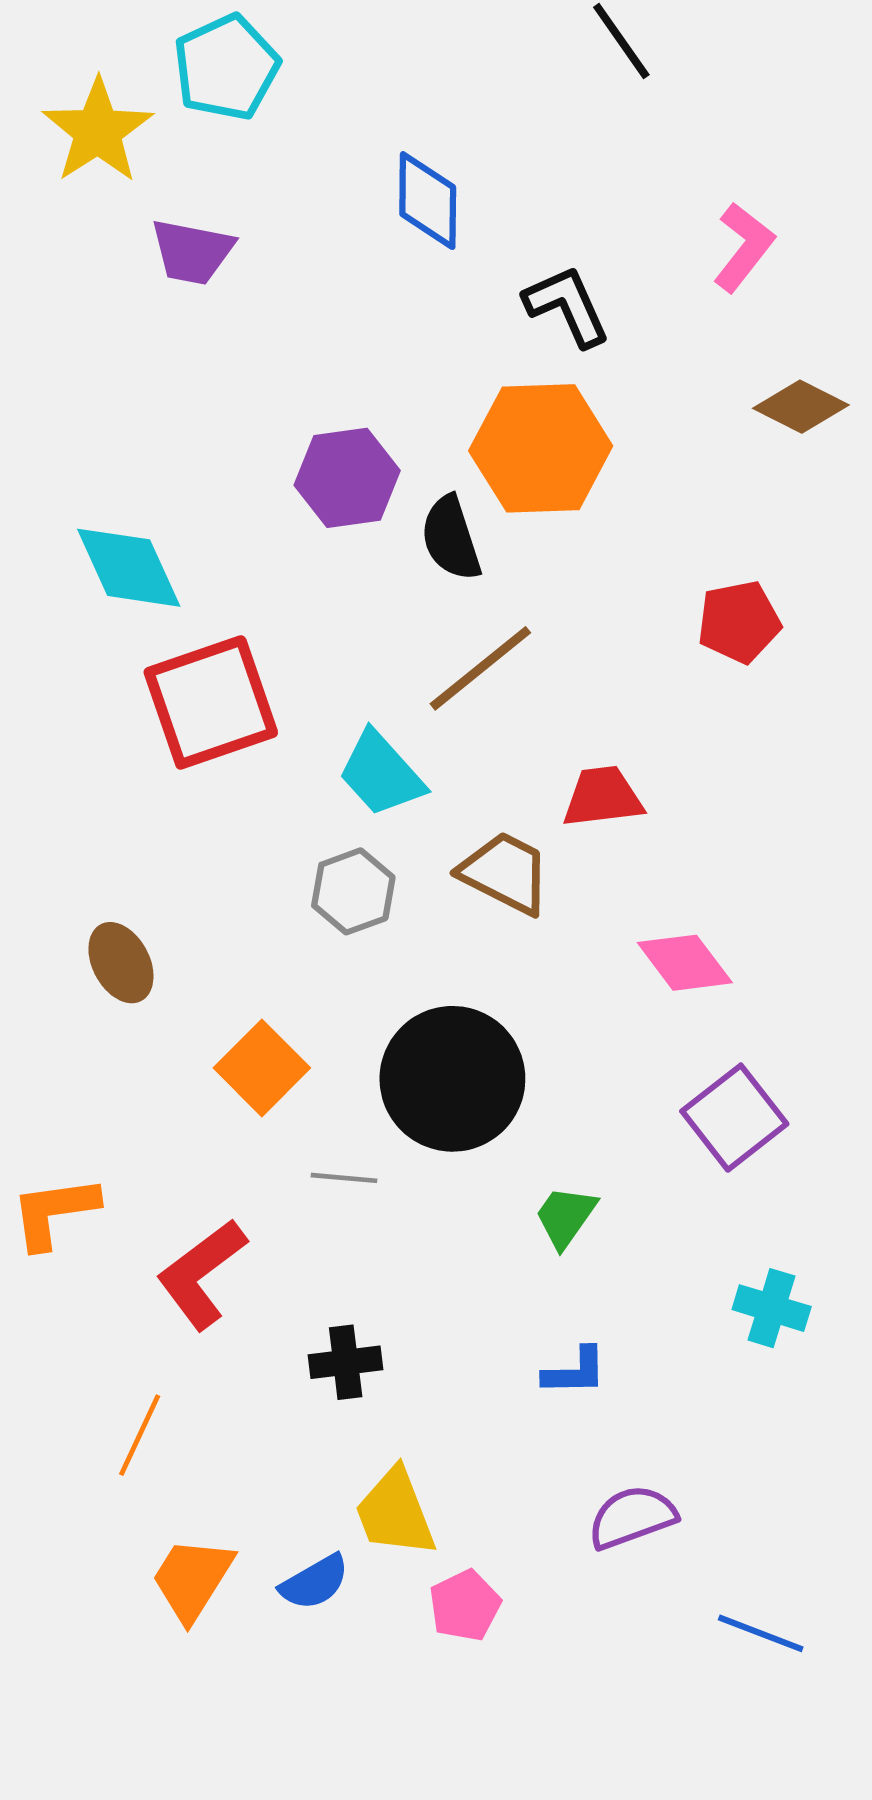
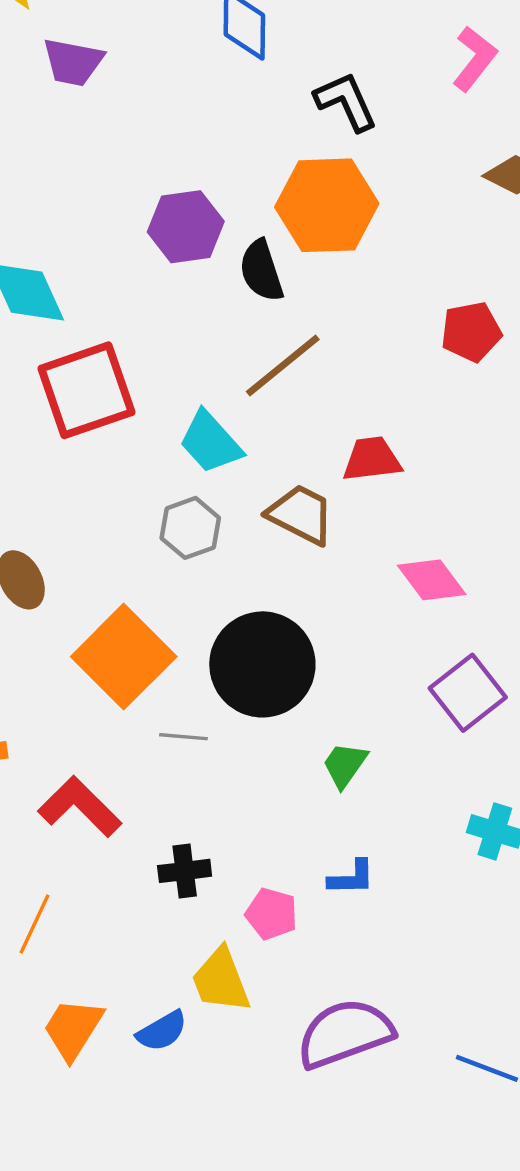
orange square: (262, 1068) -> (124, 657), size x1.5
red L-shape: (202, 1274) -> (80, 807), turned 82
purple semicircle: (632, 1517) -> (345, 1033), moved, size x1.5
pink pentagon: (465, 1605) -> (271, 914), moved, turned -30

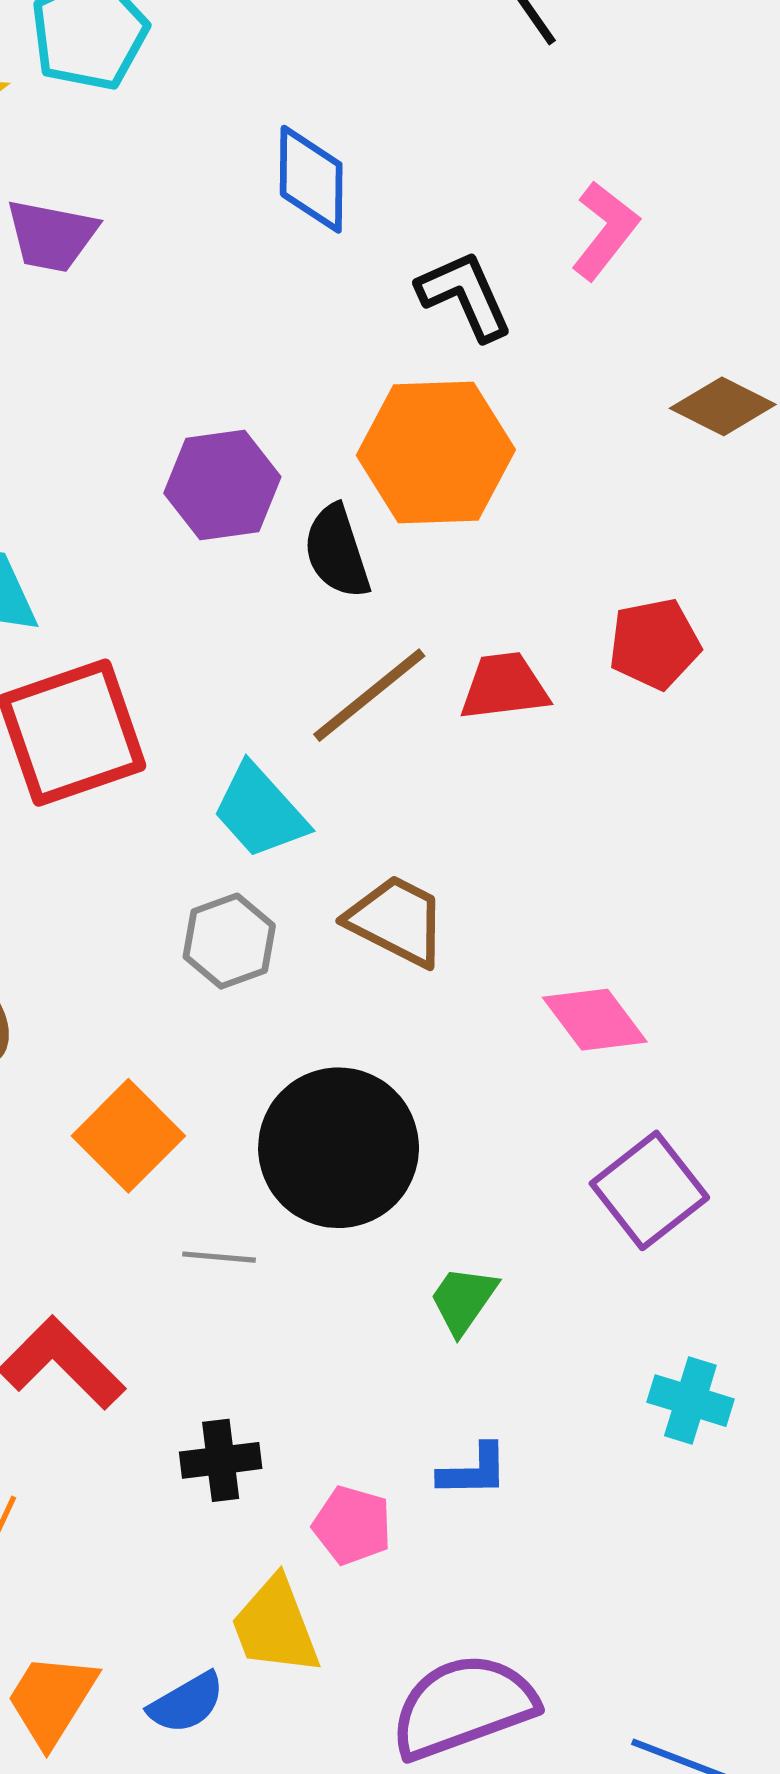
pink L-shape: (475, 59) -> (605, 230), moved
red trapezoid: (372, 459) -> (504, 687), moved
orange square: (124, 657) -> (128, 1136), size x0.7

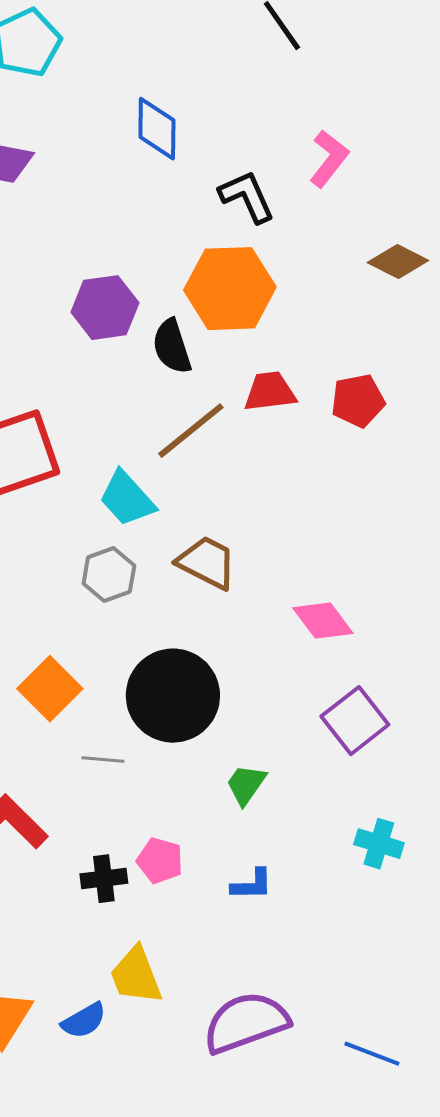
red trapezoid: (504, 687) -> (270, 392), moved
pink pentagon: (352, 1525) -> (160, 861), moved

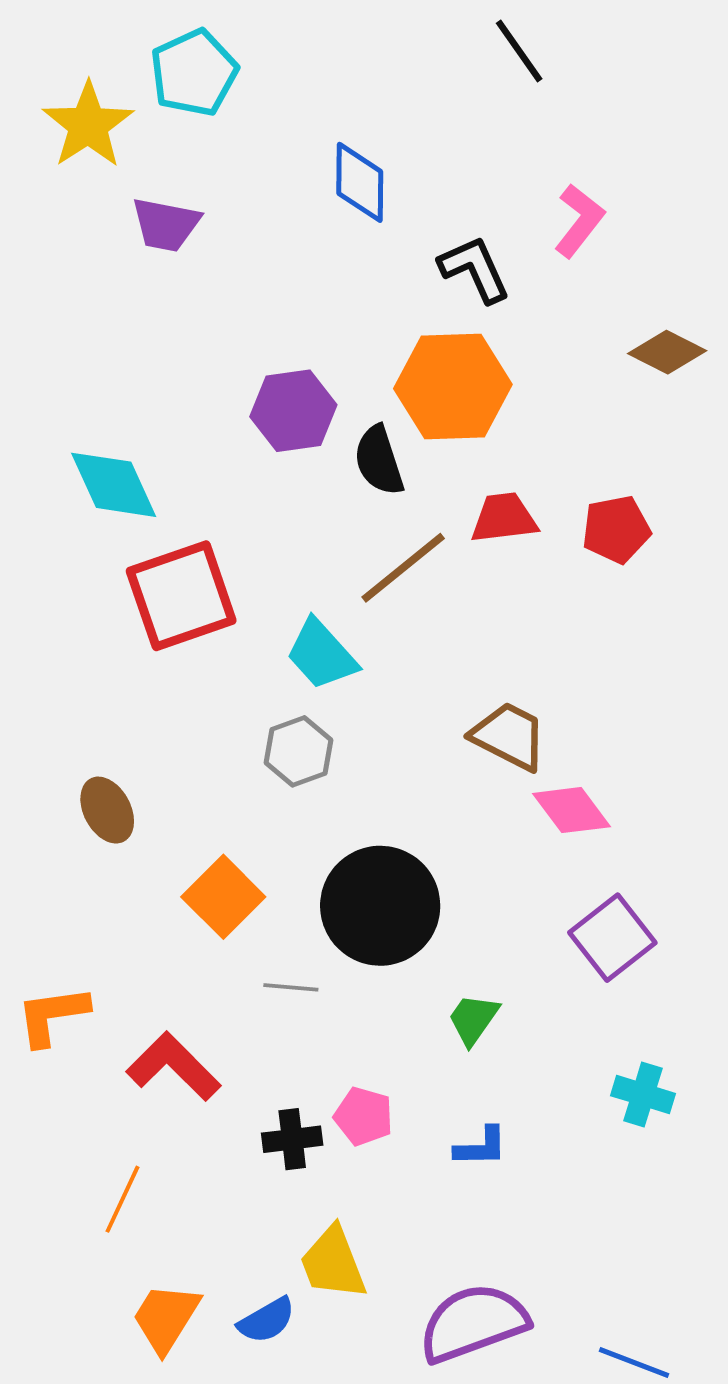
brown trapezoid: (207, 563) -> (509, 736), moved

